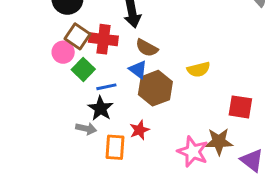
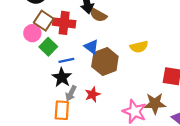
brown semicircle: (147, 48) -> (98, 15), moved
gray arrow: (86, 129) -> (71, 93), moved, turned 105
orange rectangle: (115, 147) -> (62, 110), moved

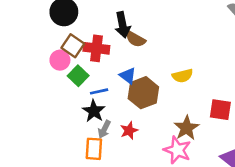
brown star: (155, 103) -> (186, 128), moved, turned -30

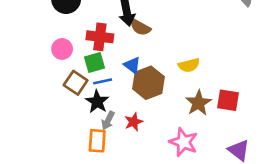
brown square: (73, 46) -> (76, 83), moved
green square: (78, 76) -> (94, 62), moved, turned 30
brown star: (186, 128) -> (198, 103), moved

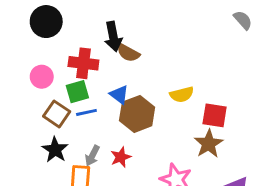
red square: (228, 100) -> (215, 115), moved
black star: (97, 102) -> (55, 150), moved
brown star: (198, 103) -> (209, 144), moved

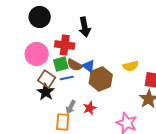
brown semicircle: (128, 53) -> (75, 65), moved
pink circle: (42, 77) -> (37, 54), size x1.5
black star: (55, 150) -> (46, 92), moved

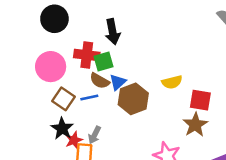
green square: (61, 64) -> (104, 61), moved
blue triangle: (89, 66) -> (118, 82), turned 40
black star: (46, 92) -> (62, 129), moved
red star: (90, 108) -> (74, 140), moved

